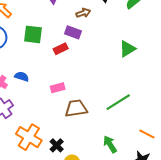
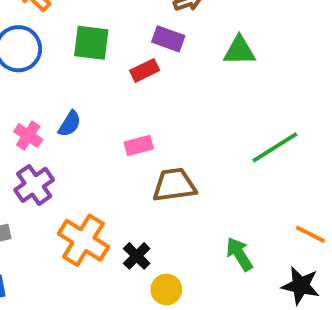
green triangle: (127, 49) -> (239, 51), moved, turned 30
blue semicircle: (22, 77) -> (70, 124), turned 104
green line: (118, 102) -> (275, 147), moved

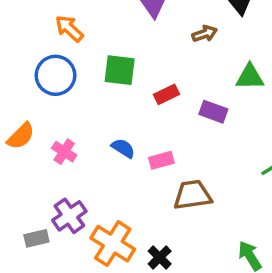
purple rectangle: (168, 39) -> (213, 112), moved
blue semicircle: (70, 124) -> (123, 148), moved, turned -90
purple cross: (34, 185) -> (69, 216), moved

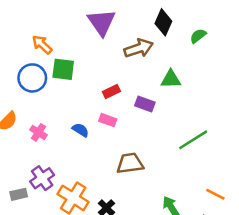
brown arrow: (205, 34) -> (139, 48), size x1.6
green square: (120, 70) -> (63, 69), moved
pink rectangle: (161, 160) -> (108, 120), moved, turned 35

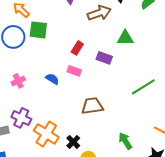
red rectangle: (111, 92) -> (77, 48), turned -32
pink cross: (38, 132) -> (18, 81), turned 32
purple cross: (42, 178) -> (21, 118), turned -30

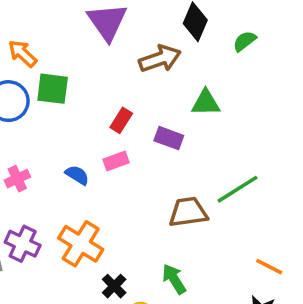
pink rectangle: (74, 71) -> (116, 161), turned -40
brown trapezoid: (92, 106) -> (188, 212), moved
orange cross: (46, 134) -> (81, 244), moved
green arrow: (125, 141) -> (174, 279), moved

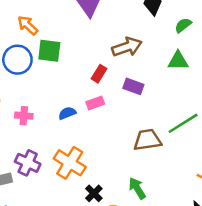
green semicircle: (245, 41) -> (183, 25), moved
brown arrow: (160, 59) -> (127, 47), moved
green triangle: (206, 103) -> (178, 61), moved
blue semicircle: (77, 175) -> (67, 113), turned -54
pink cross: (17, 179) -> (24, 116), turned 30

